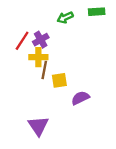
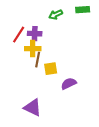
purple cross: (41, 40) -> (35, 34), turned 32
purple triangle: (38, 126) -> (33, 108), turned -30

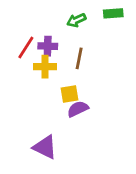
brown line: (38, 60) -> (79, 58), moved
purple semicircle: (69, 84) -> (78, 109), moved

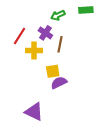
purple cross: (48, 46) -> (45, 33), moved, turned 32

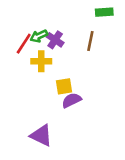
green arrow: (58, 15) -> (39, 36), moved
brown line: (60, 44) -> (90, 41), moved

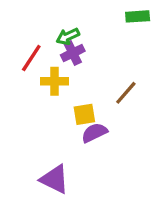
green arrow: (39, 36) -> (68, 36), moved
purple cross: (55, 40) -> (73, 53), turned 30
brown line: (90, 41) -> (126, 93), moved, turned 30

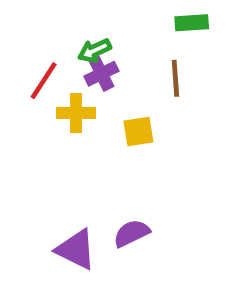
brown line: (126, 93) -> (175, 78), moved, turned -45
yellow square: (84, 114) -> (138, 131), moved
purple semicircle: (94, 133) -> (132, 233), moved

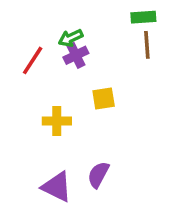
brown line: (175, 78) -> (147, 45), moved
yellow cross: (76, 113) -> (57, 121), moved
purple semicircle: (132, 233) -> (98, 175), turned -36

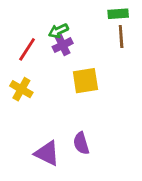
yellow square: (104, 99) -> (85, 81), size x1.4
yellow cross: (57, 121) -> (21, 89), moved, turned 30
purple semicircle: (98, 175) -> (81, 143), turned -45

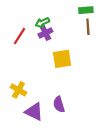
yellow cross: (21, 89) -> (18, 90), moved

